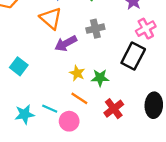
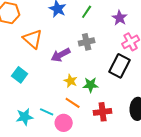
orange triangle: (51, 18) -> (33, 39), moved
red cross: (114, 109) -> (103, 112), turned 30

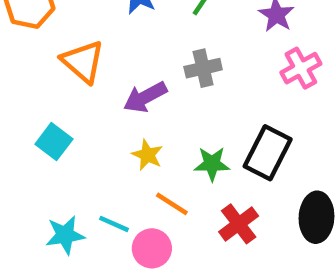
black rectangle: (120, 66) -> (268, 153), moved
yellow star: (71, 81) -> (147, 155), moved
red cross: (103, 112) -> (239, 224), turned -30

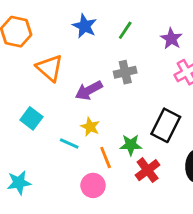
green star: (212, 164) -> (131, 145), moved
orange line: (172, 204) -> (106, 157), turned 35
cyan line: (114, 224) -> (69, 144), moved
cyan star: (65, 235) -> (19, 183), moved

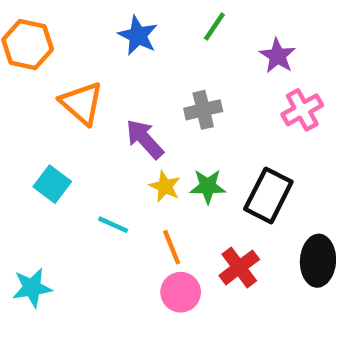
green line: (125, 30) -> (214, 27), moved
purple arrow: (89, 90) -> (145, 139), turned 76
yellow star: (90, 127) -> (165, 186), moved
green star: (131, 145) -> (208, 186), moved
pink circle: (93, 185) -> (181, 292), moved

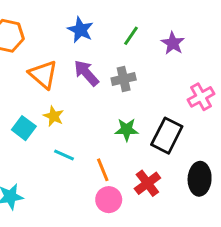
green line: (214, 27) -> (131, 36), moved
pink cross: (302, 110) -> (201, 97), moved
purple arrow: (145, 139) -> (86, 73), moved
yellow star: (165, 186) -> (54, 116), moved

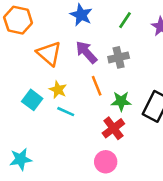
cyan line: (64, 155) -> (66, 112), moved
orange line: (103, 170) -> (97, 86), moved
red cross: (147, 183) -> (113, 128), moved

